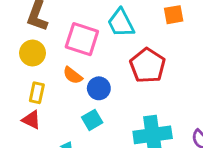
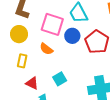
blue circle: (99, 88) -> (72, 36), moved
red triangle: (31, 120) -> (32, 83), moved

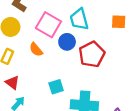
cyan square: (60, 79) -> (56, 87), moved

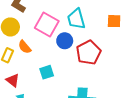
orange semicircle: (36, 50) -> (25, 47), moved
cyan square: (56, 87) -> (47, 72), moved

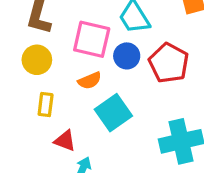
orange semicircle: (25, 47) -> (90, 81), moved, turned -56
cyan square: (47, 72) -> (113, 113), size x1.5

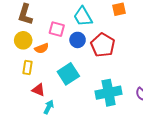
pink square: (92, 39) -> (57, 29), size x0.7
orange semicircle: (90, 81) -> (42, 48), moved

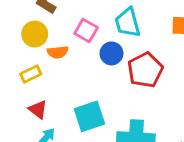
yellow rectangle: (27, 68) -> (31, 74), turned 40
cyan square: (68, 74) -> (89, 116), moved

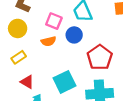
orange semicircle: (58, 52) -> (49, 41), moved
red pentagon: (145, 70) -> (100, 57), moved

